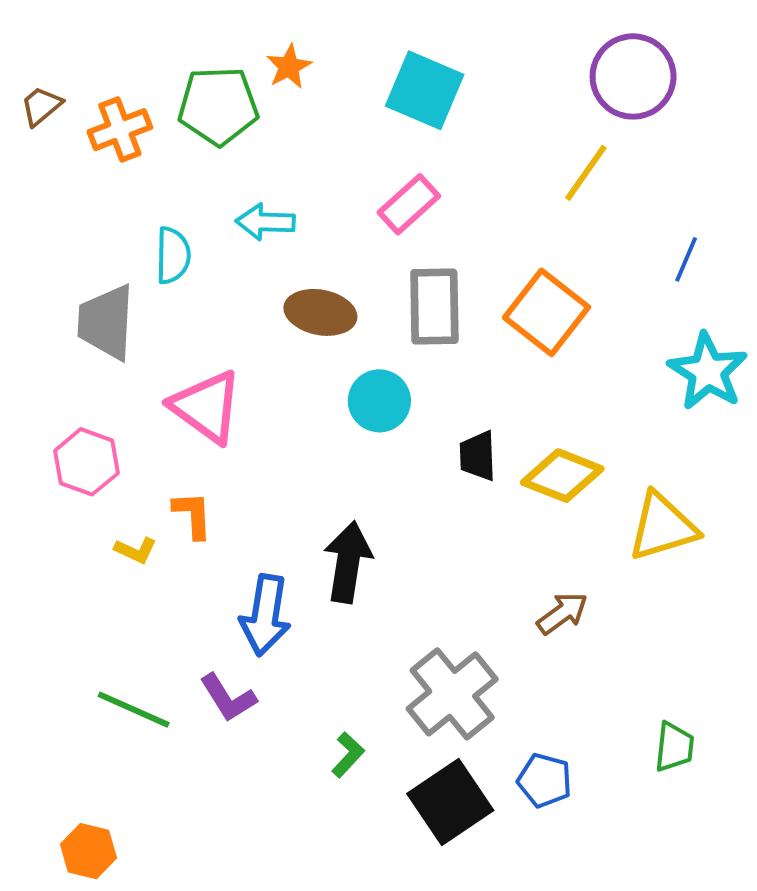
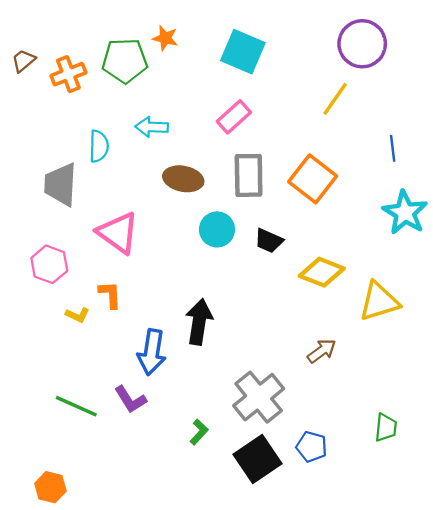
orange star: (289, 67) -> (165, 38), turned -30
blue line: (686, 259) -> (393, 148), turned -30
black trapezoid: (478, 456) -> (269, 241), moved, turned -64

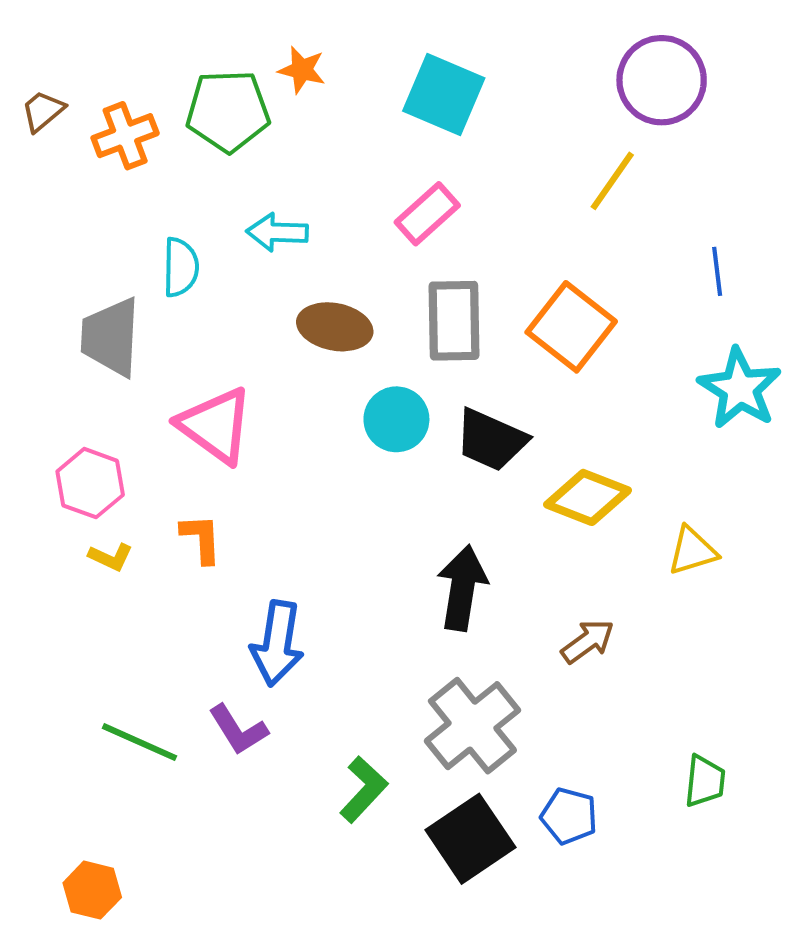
black trapezoid: (269, 241) -> (491, 440), size x1.4
yellow triangle: (379, 301) -> (692, 551), size x0.7
yellow L-shape: (77, 315) -> (111, 557), moved
black arrow: (199, 322) -> (462, 588), moved
green L-shape: (199, 432) -> (364, 789), size x1.4

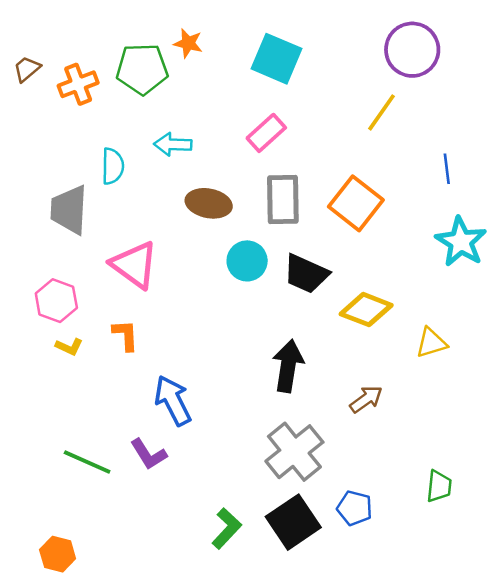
blue arrow: (277, 643) -> (173, 400), turned 144
green L-shape: (364, 789) -> (227, 529), moved

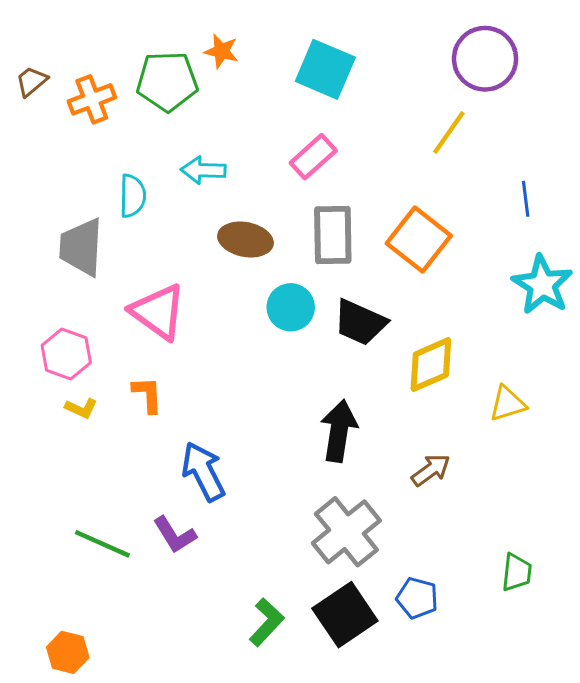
yellow diamond: (366, 310) -> (431, 365), turned -45

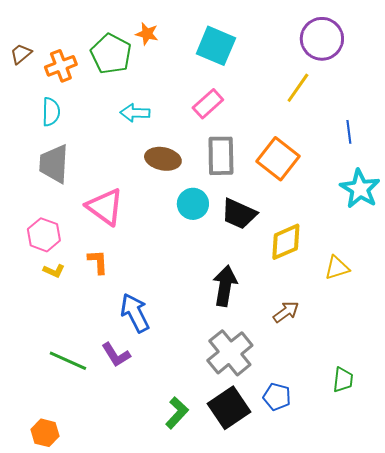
green pentagon: (167, 81) -> (111, 54), turned 30
cyan semicircle: (132, 196) -> (51, 112), moved

